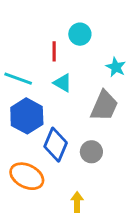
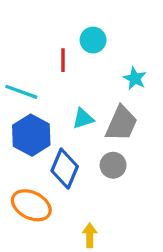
cyan triangle: (63, 83) -> (83, 118), moved, turned -48
gray circle: (91, 152) -> (113, 165), moved

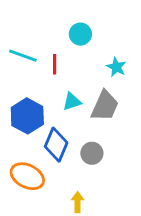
red line: (63, 60) -> (55, 64), moved
cyan line: (21, 92) -> (23, 56), moved
gray circle: (113, 165) -> (92, 153), moved

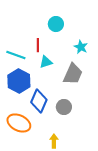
cyan line: (23, 56) -> (16, 55), moved
cyan triangle: (72, 102) -> (46, 62), moved

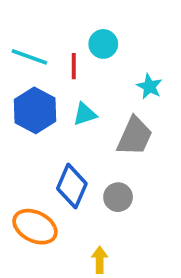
red line: (38, 45) -> (74, 66), moved
cyan line: (16, 55) -> (29, 57), moved
blue hexagon: (19, 81) -> (35, 110), moved

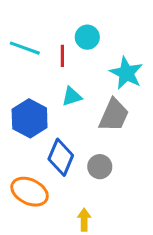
cyan star: (149, 86) -> (126, 73), size x1.5
blue hexagon: (35, 110) -> (30, 118), moved

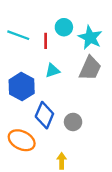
cyan star: (126, 73) -> (90, 37), moved
gray trapezoid: (114, 115) -> (90, 68), moved

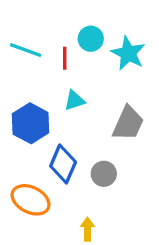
gray trapezoid: (90, 68) -> (128, 123), moved

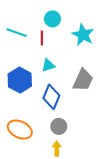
cyan circle: (91, 39) -> (52, 19), moved
blue diamond: (63, 164) -> (51, 97), moved
gray circle: (104, 174) -> (59, 126), moved

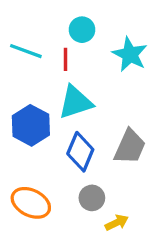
cyan triangle: (48, 65) -> (75, 102), size x1.6
gray trapezoid: (83, 80) -> (130, 147), moved
yellow arrow: (57, 148) -> (117, 223), moved, turned 64

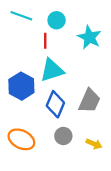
cyan line: (26, 51) -> (21, 16), moved
yellow arrow: (117, 223) -> (94, 144), moved, turned 49

